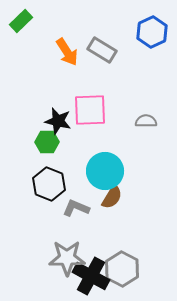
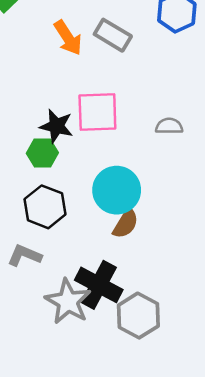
gray L-shape: (76, 208) -> (24, 255), moved
gray star: (67, 258) -> (68, 302), turned 30
black cross: (91, 276) -> (99, 285), moved

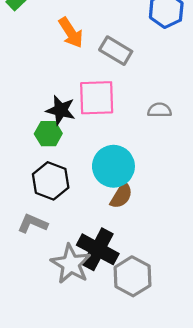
gray rectangle: (113, 35) -> (116, 51), moved

